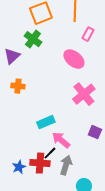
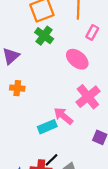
green cross: (33, 39) -> (44, 36), moved
pink arrow: (61, 140) -> (63, 116), moved

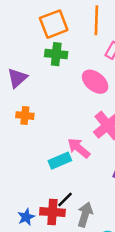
green cross: (44, 36) -> (56, 54), turned -30

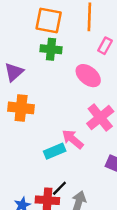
orange square: (54, 24) -> (49, 20), turned 32
orange cross: (25, 116) -> (21, 108), size x1.5

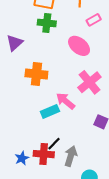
pink rectangle: (105, 46) -> (94, 20), turned 32
orange cross: (21, 108) -> (36, 74), moved

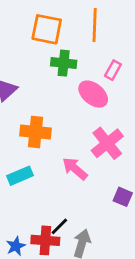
pink rectangle: (94, 20) -> (113, 70), moved, turned -32
green cross: (47, 23) -> (64, 63), moved
cyan rectangle: (50, 111) -> (20, 176), moved

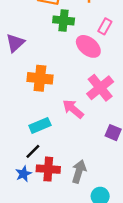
cyan rectangle: (20, 176) -> (40, 125), moved
black line: (59, 226) -> (33, 151), moved

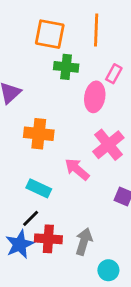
pink ellipse: (88, 46) -> (95, 97), turned 60
cyan rectangle: (40, 125) -> (39, 188), turned 48
blue star: (23, 174) -> (20, 244), size x1.5

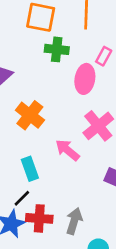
orange cross: (39, 134) -> (30, 115), turned 32
cyan rectangle: (39, 188) -> (30, 169), turned 45

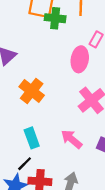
green cross: (57, 49) -> (55, 18), moved
pink arrow: (67, 150) -> (72, 139), moved

